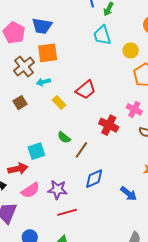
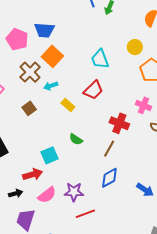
cyan trapezoid: (102, 35) -> (100, 59), moved
orange square: (48, 53) -> (52, 56), turned -35
brown line: (81, 150) -> (109, 149), moved

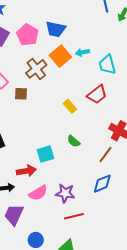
cyan arrow: (51, 86) -> (82, 52), moved
brown square: (29, 108) -> (21, 94), moved, turned 32

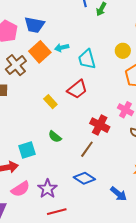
blue diamond: (102, 184) -> (84, 178), turned 55
purple star: (65, 193) -> (47, 189), turned 30

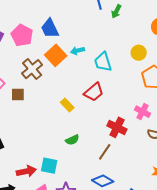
blue trapezoid: (34, 25) -> (50, 28), turned 55
green semicircle: (55, 137) -> (72, 140), turned -64
cyan square: (27, 150) -> (49, 166), moved, turned 30

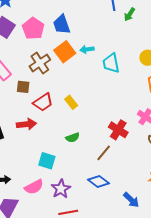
red trapezoid: (94, 92) -> (43, 102), moved
red arrow: (26, 171) -> (26, 124), moved

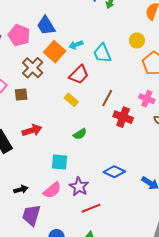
red trapezoid: (43, 102) -> (79, 75), moved
brown line: (104, 153) -> (107, 98), moved

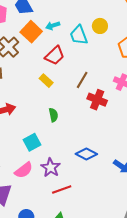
yellow circle: (137, 41) -> (100, 26), moved
green semicircle: (80, 134) -> (53, 115), turned -72
cyan square: (59, 162) -> (32, 142), turned -36

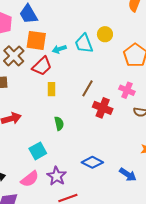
cyan arrow: (53, 26) -> (59, 49), moved
orange square: (31, 32) -> (36, 40), turned -35
red trapezoid: (55, 56) -> (42, 66), moved
yellow rectangle: (46, 81) -> (51, 89), turned 48

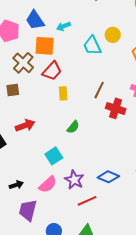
cyan arrow: (59, 49) -> (63, 26), moved
green semicircle: (59, 124) -> (73, 127), turned 56
blue diamond: (92, 162) -> (108, 177), moved

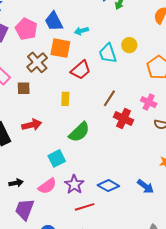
red trapezoid: (52, 71) -> (81, 70), moved
yellow rectangle: (63, 93) -> (65, 99), moved
green semicircle: (73, 127) -> (79, 132), size x1.6

